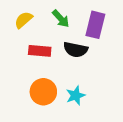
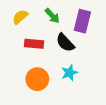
black semicircle: (76, 50) -> (65, 43), turned 36
cyan star: (76, 95) -> (70, 73), moved

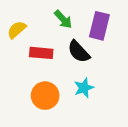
yellow semicircle: (20, 17) -> (17, 30), moved

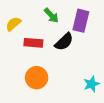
black semicircle: (79, 52) -> (64, 42), turned -90
cyan star: (84, 88) -> (91, 84), moved

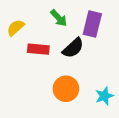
orange circle: (37, 78) -> (66, 89), moved

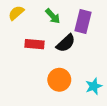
yellow semicircle: (16, 28) -> (16, 13), moved

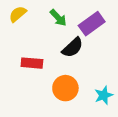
purple rectangle: (83, 22) -> (92, 24), turned 40
red rectangle: (34, 44) -> (32, 63), moved

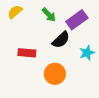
cyan star: (104, 95) -> (87, 53), moved

